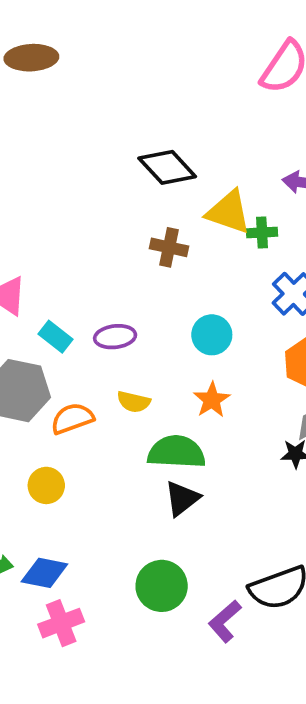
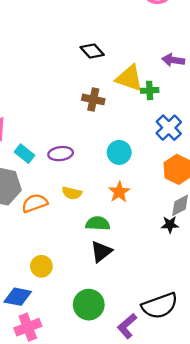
black diamond: (167, 167) -> (92, 51), size x0.7
green semicircle: (176, 452) -> (98, 223), size x0.7
yellow circle: (46, 485) -> (41, 266), moved

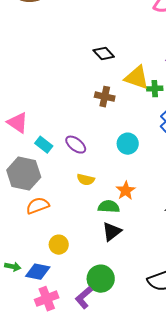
purple ellipse: (61, 154) -> (76, 145), turned 45
orange star: (119, 192) -> (126, 191), moved
orange semicircle: (35, 203) -> (38, 206), moved
purple L-shape: (127, 326) -> (84, 298), moved

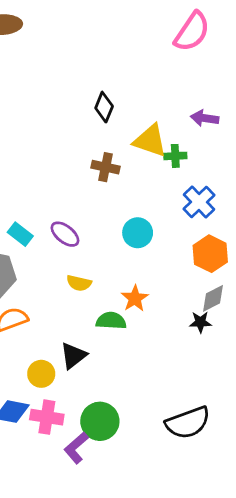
black diamond: (104, 54) -> (104, 107), turned 65
black triangle: (112, 232) -> (73, 356), moved
pink cross: (47, 299) -> (47, 417), moved, turned 30

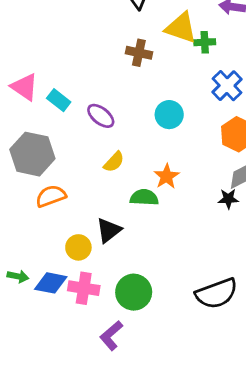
cyan rectangle: (20, 234) -> (59, 100), moved
yellow semicircle: (79, 283) -> (114, 162), turned -60
purple L-shape: (76, 448) -> (111, 336), moved

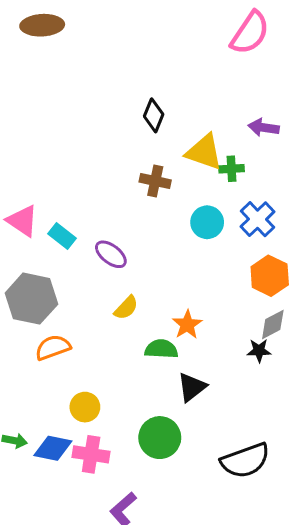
cyan circle: (169, 115) -> (207, 222), moved
black triangle: (109, 230) -> (192, 387), moved
green circle: (134, 292) -> (160, 438), moved

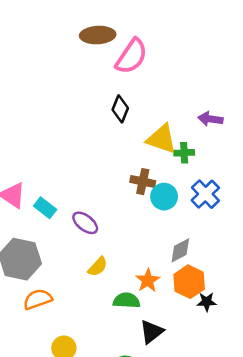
brown ellipse: (42, 25) -> (98, 35), moved
pink semicircle: (250, 33) -> (132, 56), moved
brown cross: (155, 181) -> (143, 182), moved
orange hexagon: (270, 276) -> (189, 282), moved
gray diamond: (273, 325) -> (180, 250), moved

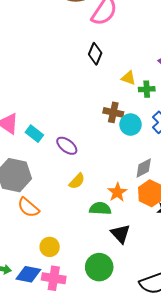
yellow triangle: (162, 139) -> (128, 78), size x0.6
orange semicircle: (38, 299) -> (28, 207), turned -120
black triangle: (152, 332) -> (120, 234), turned -35

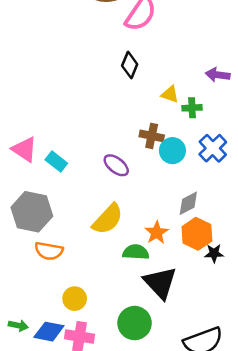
purple ellipse: (67, 146) -> (116, 165), moved
yellow semicircle: (77, 181) -> (108, 219), size x1.6
orange semicircle: (28, 207) -> (49, 251), turned -30
black triangle: (120, 234) -> (160, 283), size x1.4

